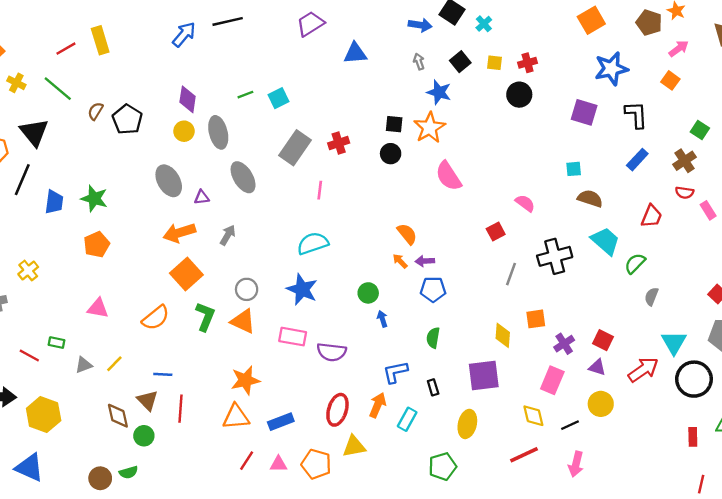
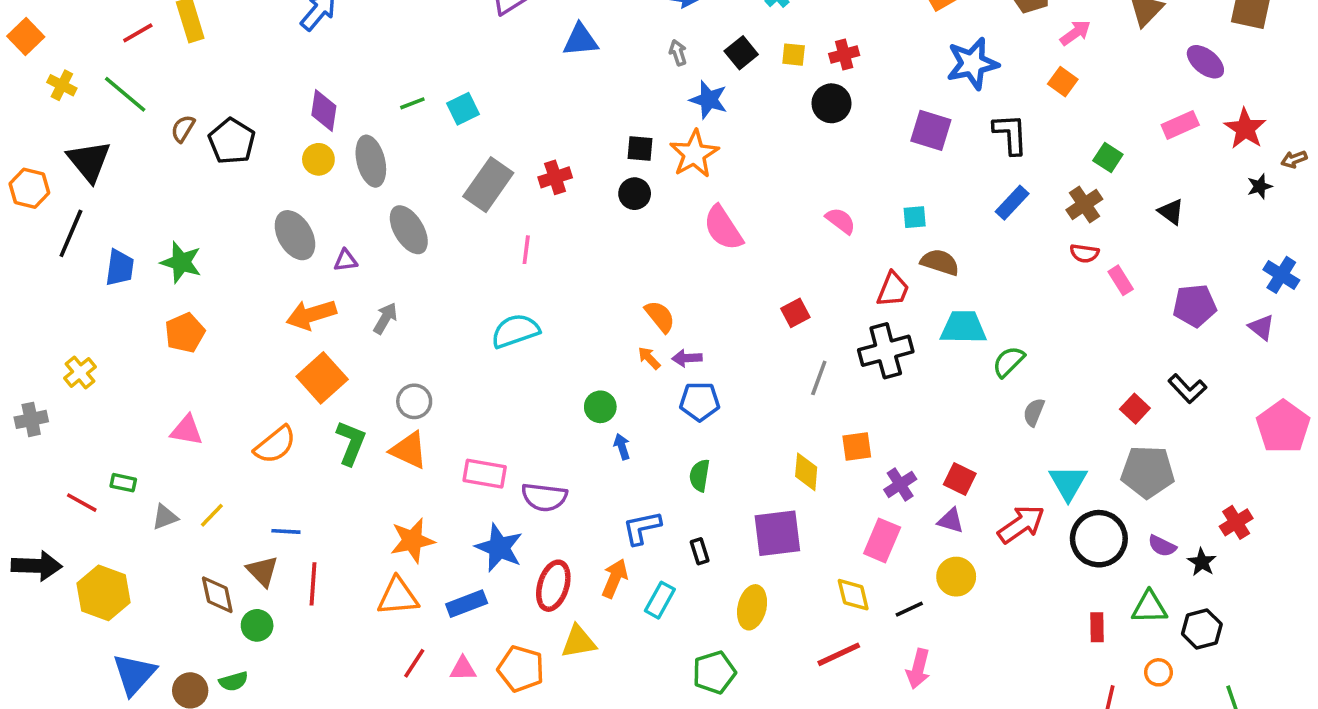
pink semicircle: (525, 203) -> (841, 221), moved
red trapezoid: (651, 216) -> (893, 289), moved
cyan trapezoid: (605, 241) -> (963, 327), turned -40
blue star: (302, 289) -> (499, 548), moved
blue triangle: (29, 468) -> (134, 674), moved, turned 48

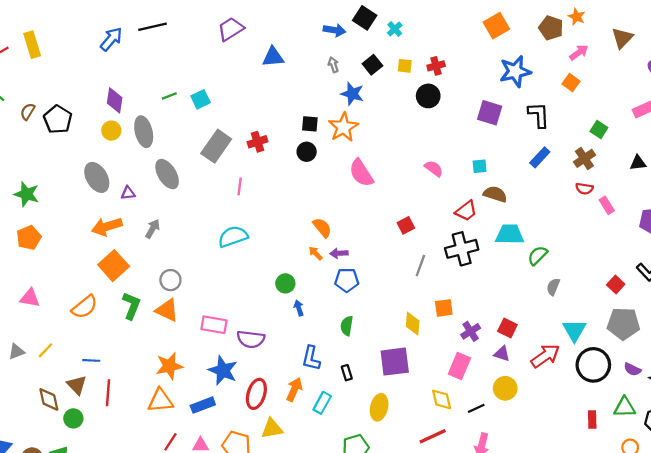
black triangle: (1171, 212) -> (638, 163), turned -42
red trapezoid: (893, 289) -> (466, 211), turned 30
blue L-shape: (642, 528) -> (311, 358), turned -65

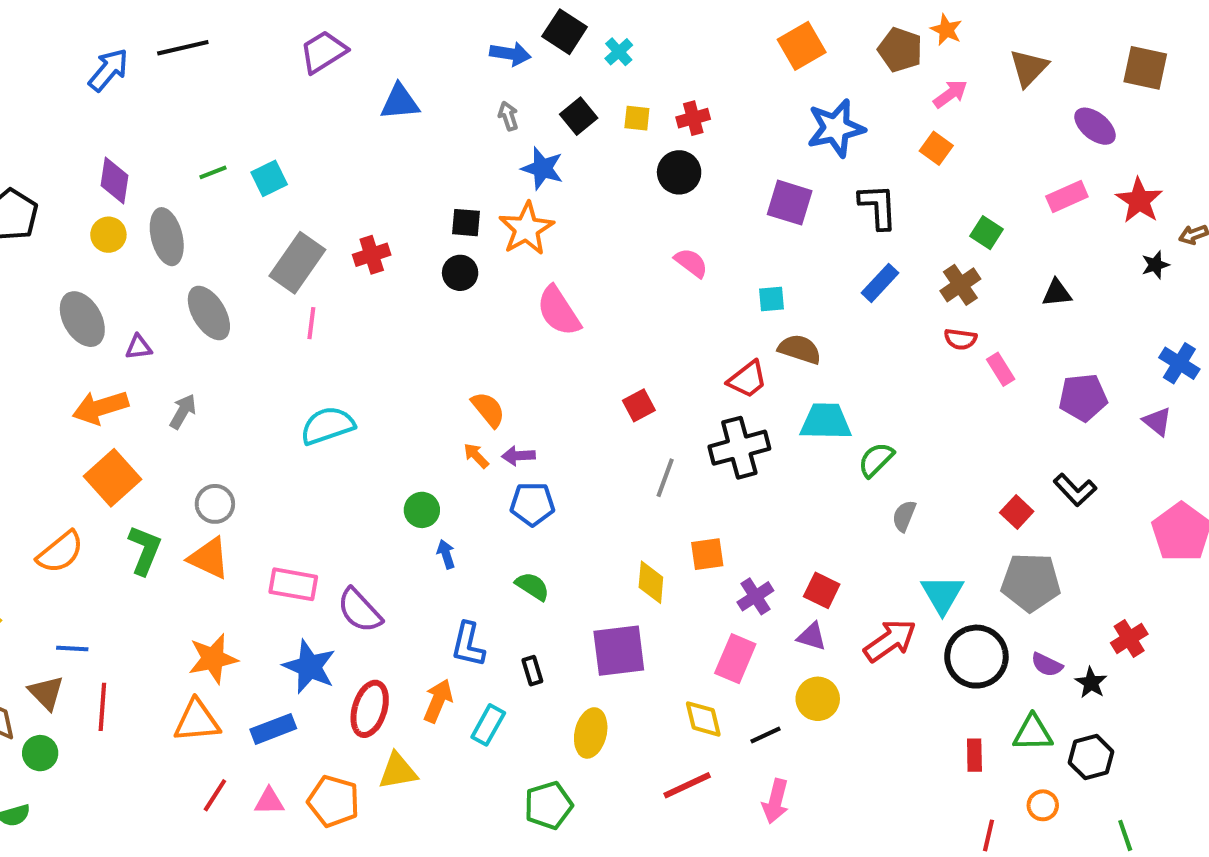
pink semicircle: (434, 168) -> (691, 263), moved
pink line: (240, 186) -> (311, 323), moved
green semicircle: (347, 326) -> (532, 586), turned 114
purple semicircle: (251, 339) -> (360, 610), turned 40

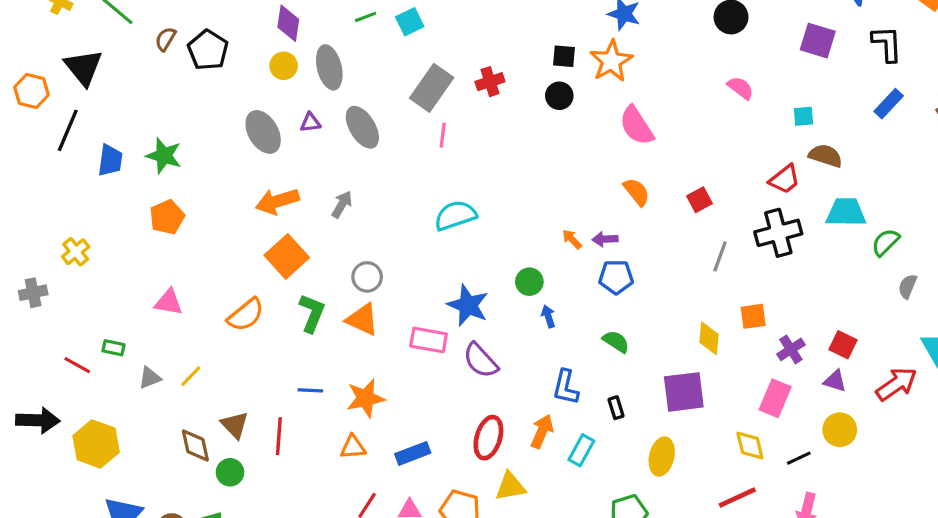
purple triangle: (139, 347) -> (310, 123), moved
orange semicircle: (488, 409) -> (637, 192), moved
blue line: (72, 649) -> (310, 390), moved
blue star: (309, 667) -> (468, 305), moved
orange triangle: (197, 721) -> (353, 447), size x0.7

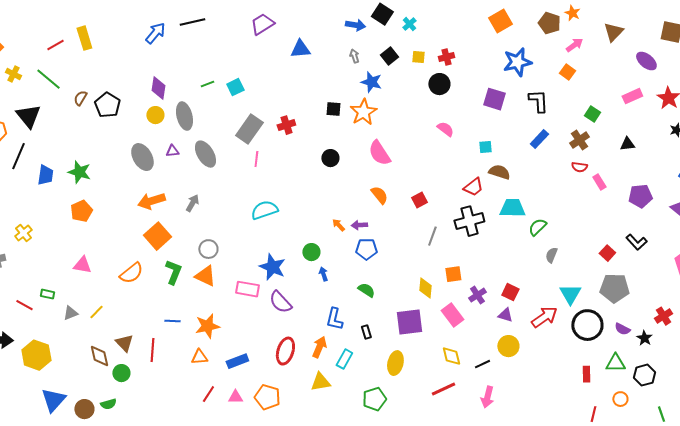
black circle: (559, 96) -> (330, 158), moved
pink rectangle: (775, 398) -> (452, 315), moved, turned -60
yellow triangle: (510, 486) -> (320, 382), moved

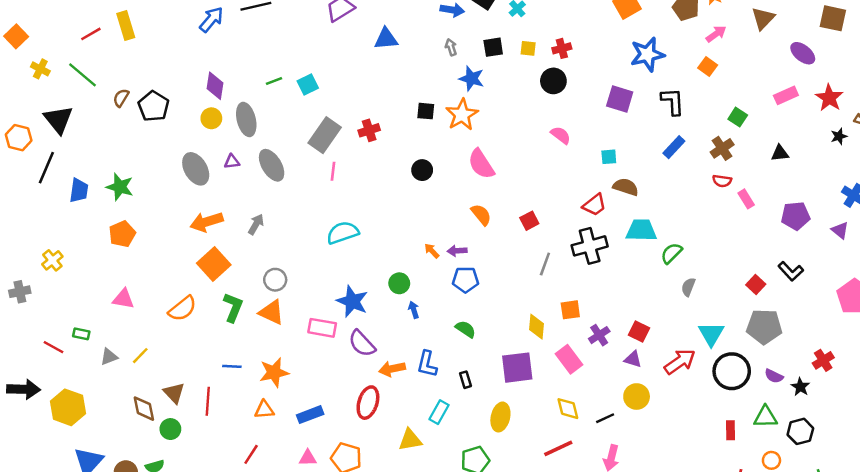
black square: (389, 56) -> (493, 47), turned 30
orange arrow: (319, 347) -> (392, 369), moved, turned -125
red line: (208, 394) -> (251, 454), moved

